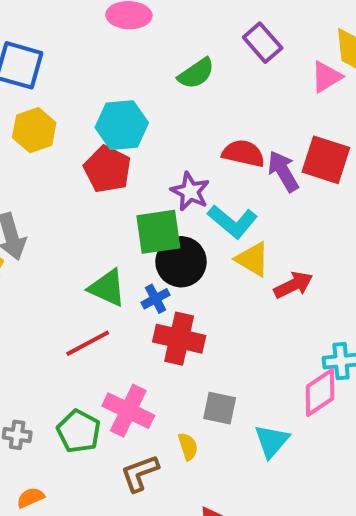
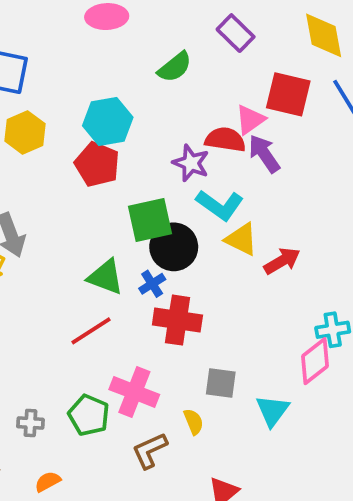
pink triangle: (326, 77) -> (250, 120), moved
red square: (326, 160) -> (288, 94), moved
purple star: (190, 191) -> (191, 163), moved

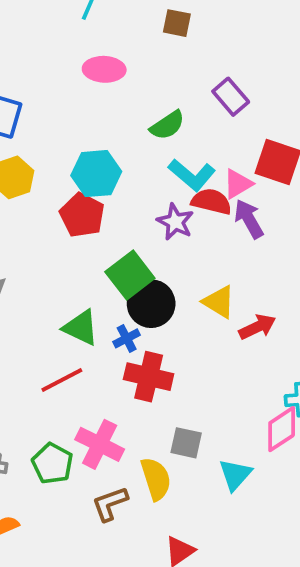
cyan L-shape: (220, 205) -> (192, 175), moved
green square: (150, 220) -> (130, 275), turned -30
yellow semicircle: (194, 422) -> (156, 479), size x1.6

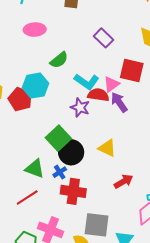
green semicircle: (167, 125) -> (59, 60), moved
red pentagon: (82, 215) -> (20, 99), moved
red arrow: (257, 327) -> (124, 181), moved
gray square: (186, 443) -> (97, 225), size x1.5

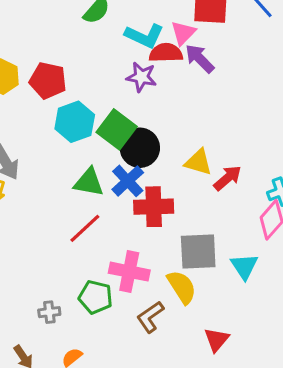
cyan hexagon: (35, 86) -> (75, 122), moved
yellow triangle: (107, 148) -> (198, 162), moved
blue cross: (60, 172) -> (128, 181), size x1.5

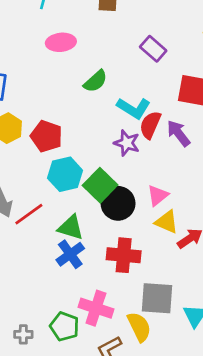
pink triangle: (183, 33) -> (158, 195), moved
red semicircle: (166, 53) -> (150, 125), turned -72
blue cross: (128, 181) -> (70, 254), moved
red line: (85, 228) -> (29, 214), moved

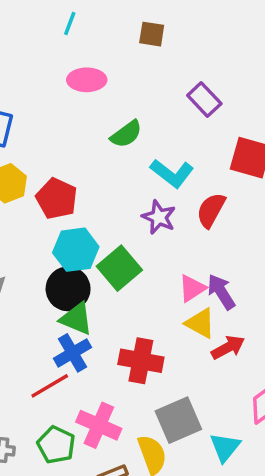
red semicircle: (150, 125) -> (211, 210), moved
purple arrow: (179, 133) -> (221, 292), moved
black circle: (118, 203) -> (68, 289), moved
red line: (29, 214) -> (50, 386), moved
gray square: (157, 298) -> (178, 420), turned -33

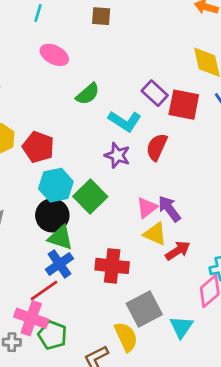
pink ellipse: (87, 80) -> (54, 55), turned 32
purple rectangle: (204, 99) -> (155, 93), moved
pink cross: (99, 425) -> (31, 318), moved

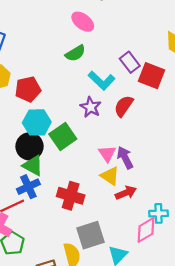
pink ellipse: (54, 55) -> (83, 22), moved
red pentagon: (38, 147) -> (28, 89), turned 30
pink triangle: (147, 208) -> (107, 154), turned -36

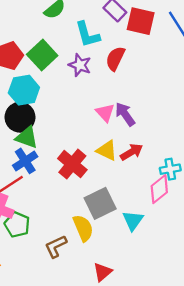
cyan L-shape: (102, 81) -> (87, 34), turned 40
green square: (63, 137) -> (42, 55), moved
yellow triangle: (110, 176) -> (107, 150), moved
red cross: (71, 196) -> (72, 164), turned 32

